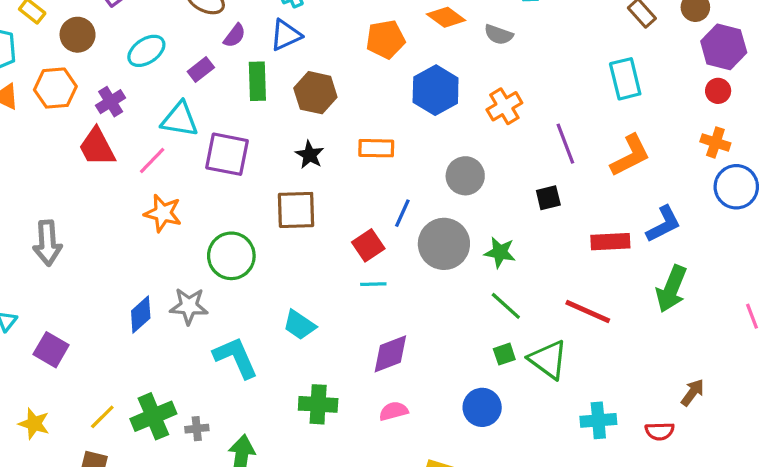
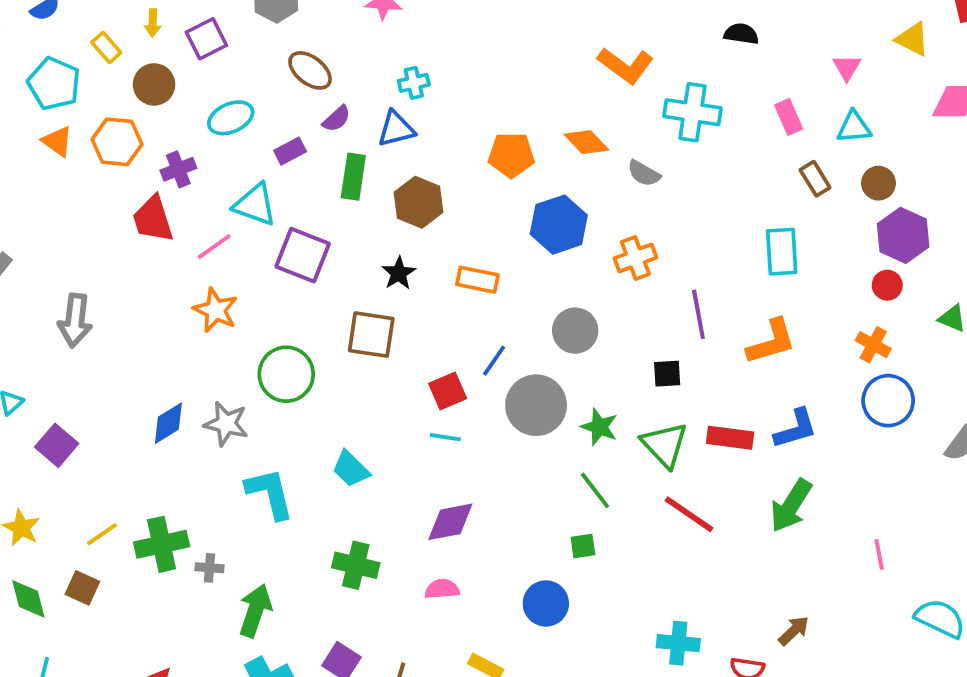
green triangle: (548, 360) -> (665, 445), moved

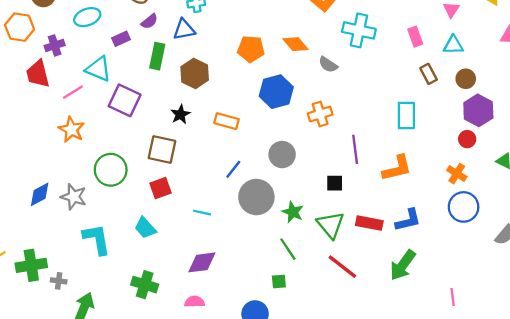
red square: (448, 391) -> (160, 188), moved

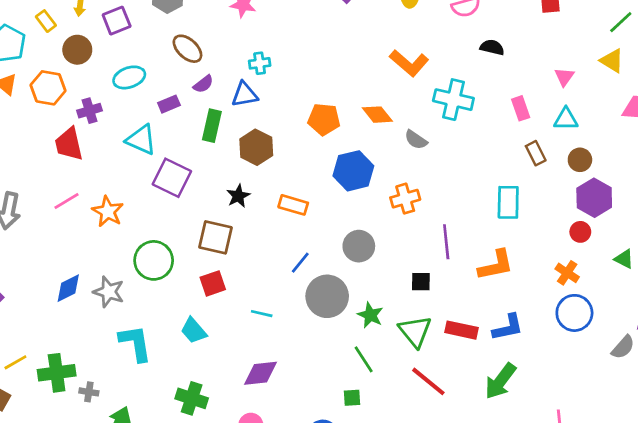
pink line: (73, 92) -> (66, 201), moved

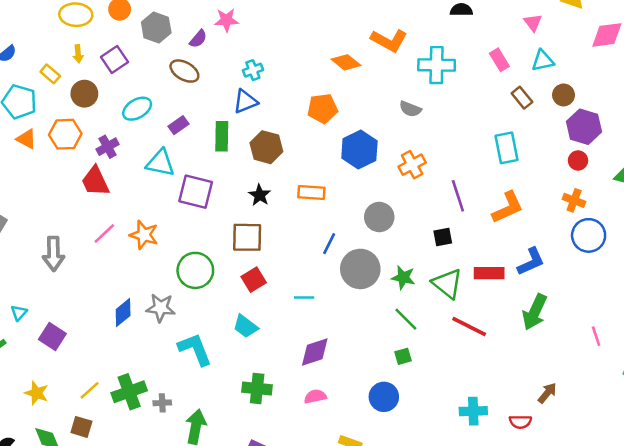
purple semicircle: (203, 84) -> (198, 39), moved
orange diamond: (377, 115) -> (346, 62), moved

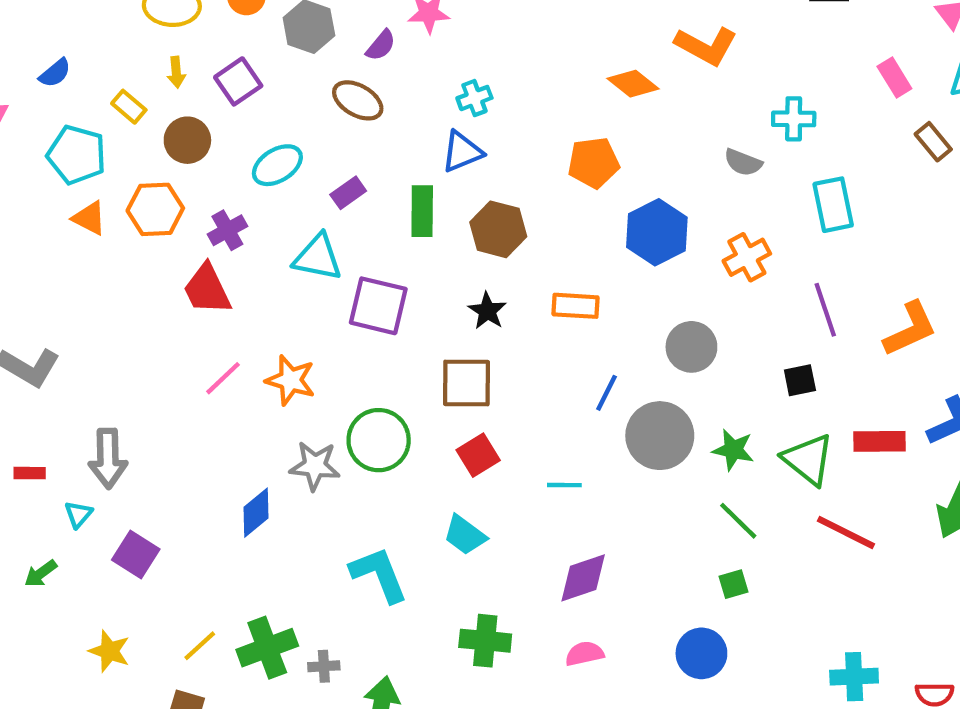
cyan cross: (437, 65) -> (794, 119), moved, size x0.7
cyan rectangle: (507, 148) -> (833, 205), moved
gray arrow: (53, 254) -> (108, 458), moved
gray star: (161, 308) -> (315, 466), moved

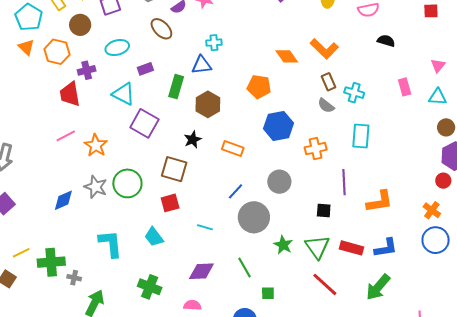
brown rectangle: (933, 142) -> (328, 82), moved
green star: (733, 450) -> (283, 245), moved
green line: (738, 521) -> (244, 267), moved

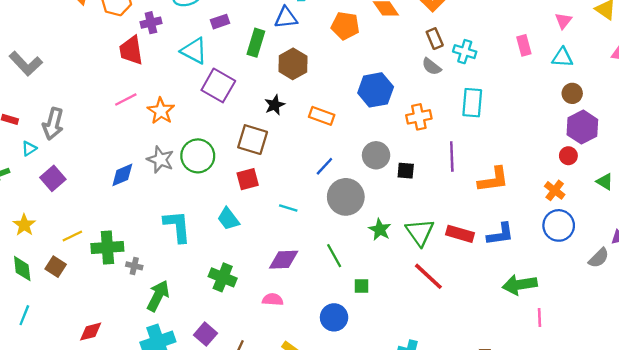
orange pentagon: (259, 87) -> (345, 26), moved
black square: (324, 210) -> (406, 171), moved
green arrow: (378, 287) -> (520, 285), moved, turned 40

